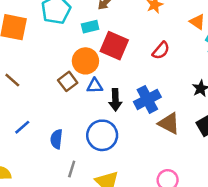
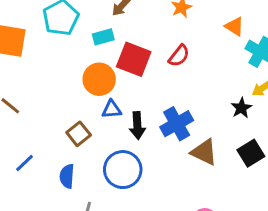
red semicircle: (161, 50) -> (179, 56), moved
brown square: (68, 81) -> (79, 134), moved

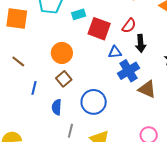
orange circle: (99, 79) -> (62, 53), moved
blue triangle: (112, 109) -> (115, 52), moved
black arrow: (137, 126) -> (141, 43), moved
blue line: (25, 163) -> (34, 88), moved, turned -32

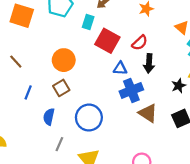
cyan rectangle: (79, 14) -> (88, 22), turned -64

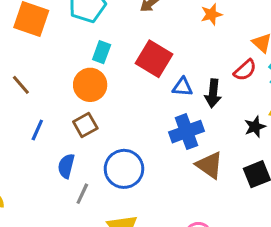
cyan rectangle: (88, 22) -> (102, 52), moved
red semicircle: (140, 43) -> (245, 70), moved
blue triangle: (120, 68) -> (183, 87), moved
gray line: (59, 144) -> (82, 194), moved

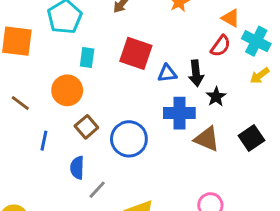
orange circle: (90, 85) -> (67, 90), moved
black star: (255, 127) -> (216, 97), moved
blue cross: (187, 132) -> (179, 113), turned 32
blue circle: (124, 169) -> (129, 139), moved
gray line: (82, 194) -> (97, 190), turned 30

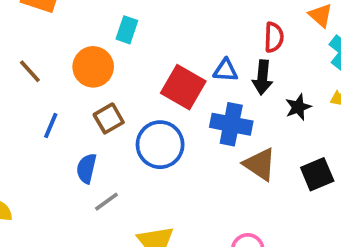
red semicircle: (221, 46) -> (274, 37), moved, turned -45
red square: (136, 53) -> (183, 87), moved
black star: (216, 97) -> (298, 107), moved

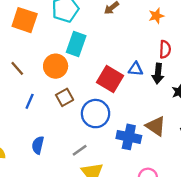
cyan rectangle: (127, 30) -> (76, 44), size x1.5
blue cross: (231, 124) -> (129, 137), moved
blue semicircle: (86, 168) -> (38, 145), moved
gray line: (106, 202) -> (80, 150), moved

